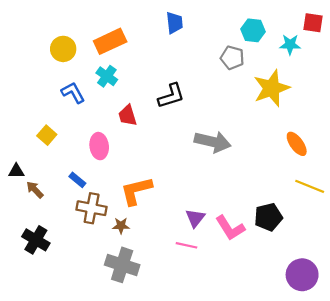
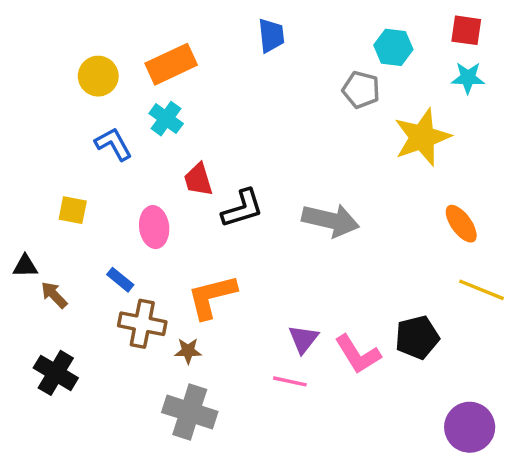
red square: (313, 23) -> (466, 30), moved
cyan star: (290, 45) -> (468, 78), moved
black L-shape: (171, 96) -> (242, 208), moved
yellow square: (47, 135) -> (73, 210), turned -30

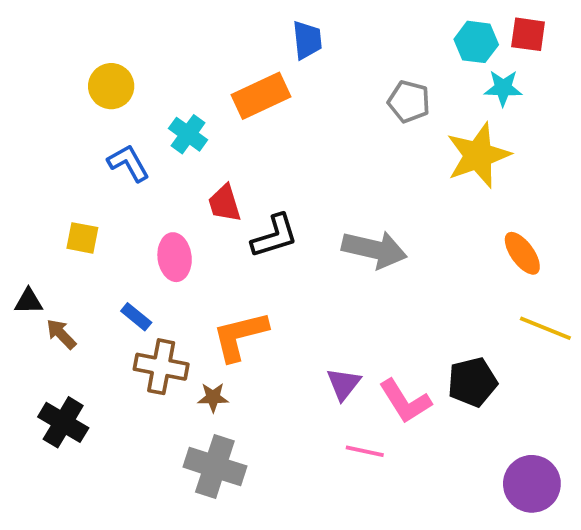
cyan hexagon: (393, 47) -> (476, 42), moved
orange rectangle: (171, 64) -> (261, 96), moved
cyan star: (468, 78) -> (503, 88), moved
pink line: (290, 381) -> (365, 451), moved

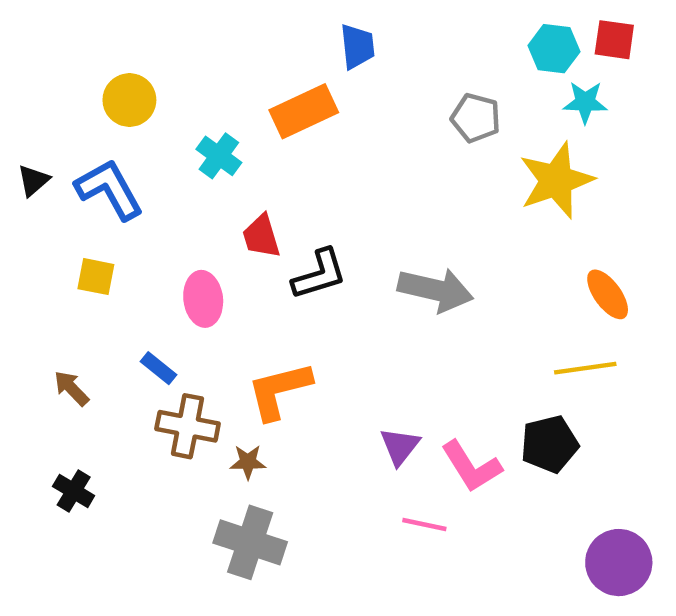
blue L-shape: (128, 163) -> (109, 189), moved, size x1.4
black triangle: (29, 301) -> (33, 180), moved, turned -40
yellow line: (545, 328) -> (585, 368), moved, turned -30
black cross: (63, 422) -> (74, 491), size x0.7

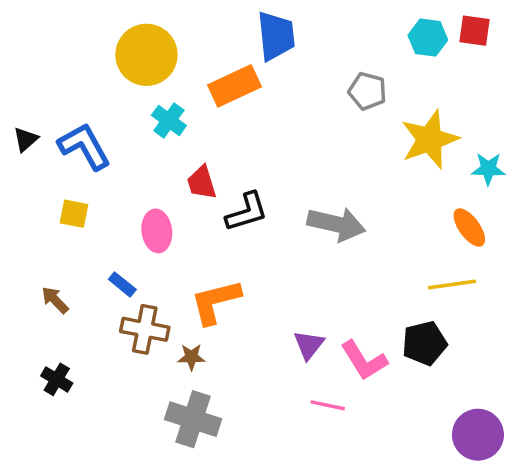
blue trapezoid: (357, 46) -> (276, 36), size x1.4
yellow circle: (129, 100) -> (146, 55), moved, size x1.5
cyan star: (585, 102) -> (488, 169), moved

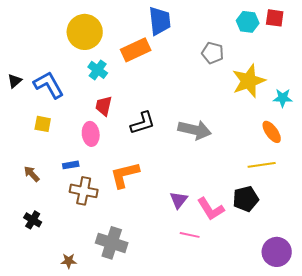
red trapezoid: (202, 183) -> (104, 106), moved, turned 30
blue rectangle: (122, 284) -> (71, 165), turned -49
brown star: (191, 357) -> (69, 261), moved

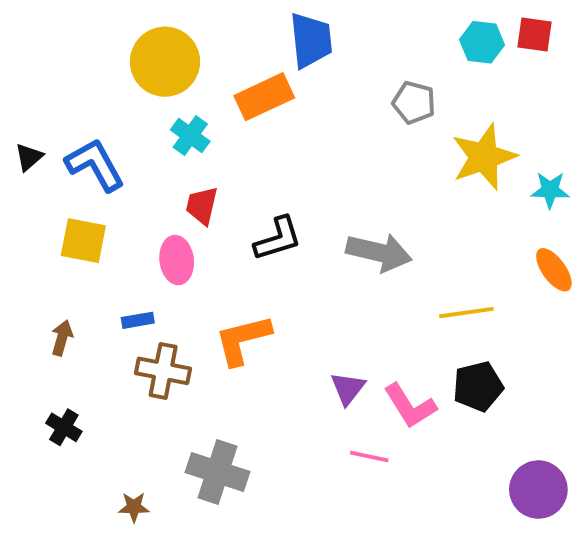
yellow square: (43, 124) -> (83, 241), size x1.4
orange ellipse: (272, 132) -> (554, 270), moved
yellow line: (262, 165) -> (466, 313), moved
brown arrow: (32, 174) -> (62, 338), turned 60

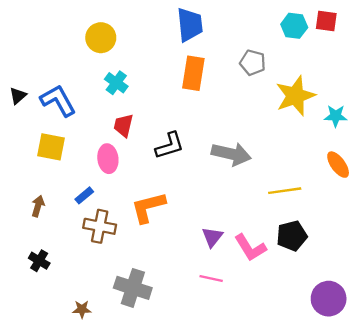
yellow circle: (165, 62) -> (101, 38), size x0.7
orange rectangle: (264, 97) -> (193, 73), moved, turned -56
blue rectangle: (138, 320) -> (84, 195), turned -30
pink line: (369, 456) -> (211, 278), moved

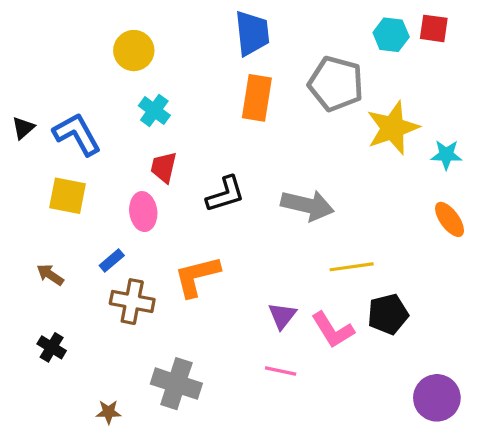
gray pentagon: (253, 63) -> (336, 84), size x1.6
yellow line: (285, 191) -> (352, 267), moved
brown arrow: (38, 206) -> (50, 275), turned -72

